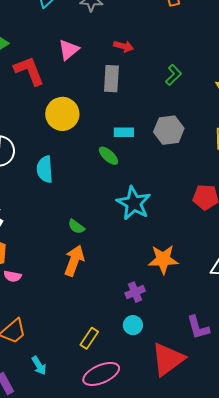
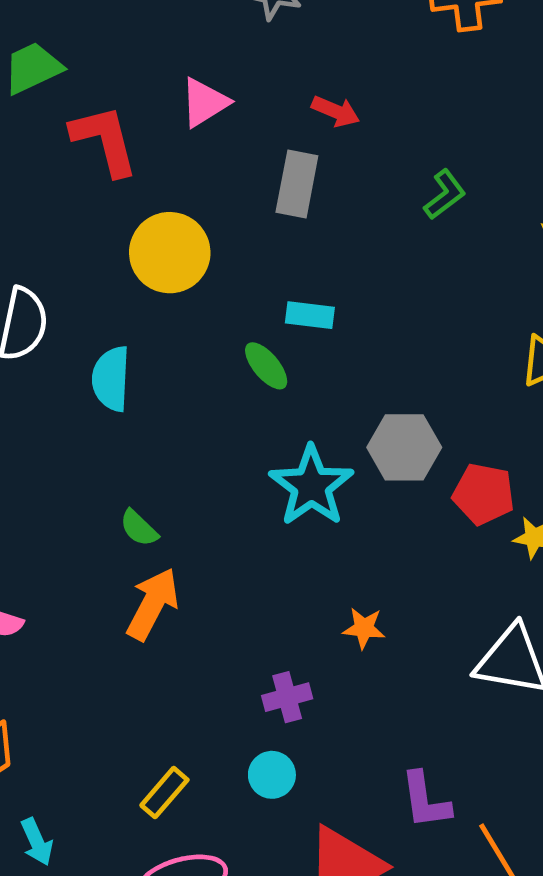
gray hexagon: (169, 130) -> (404, 447), moved
green semicircle: (76, 227) -> (139, 528), moved
orange star: (163, 259) -> (364, 628), size x0.6

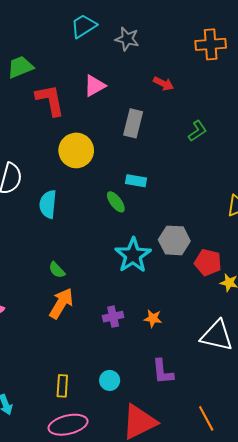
red arrow: (336, 111) -> (163, 84), moved
purple cross: (287, 697) -> (113, 317), moved
yellow rectangle: (164, 793) -> (62, 386), turned -40
purple L-shape: (425, 800) -> (163, 372), moved

